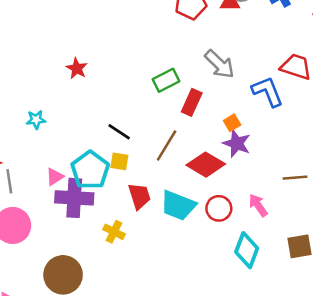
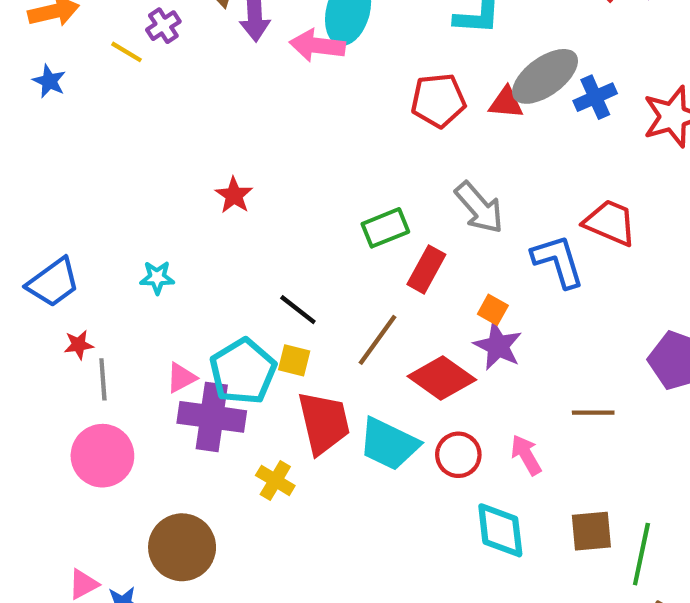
orange square: (232, 123) -> (493, 310), turned -35
red trapezoid: (139, 196) -> (324, 423), size x1.4
cyan diamond: (247, 250) -> (500, 530), turned -32

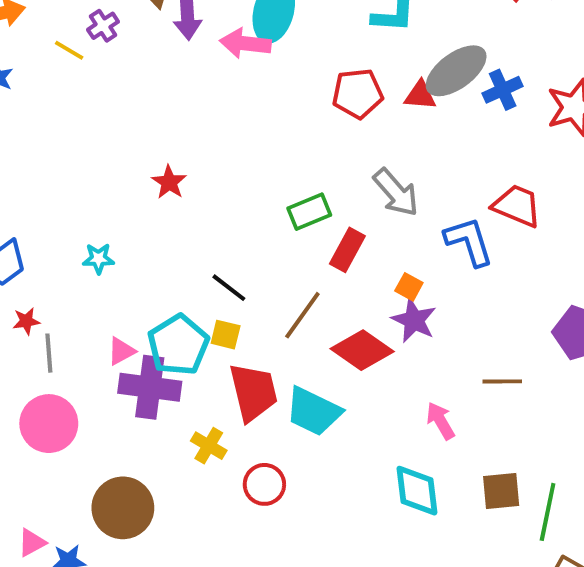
red circle: (458, 455) -> (264, 484), moved

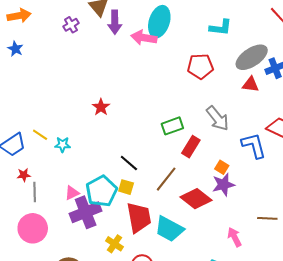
yellow line: (69, 50) -> (40, 135), moved
red triangle: (420, 95) -> (251, 84), moved
purple star: (414, 320) -> (223, 185), turned 30
purple cross: (150, 387) -> (86, 212), turned -32

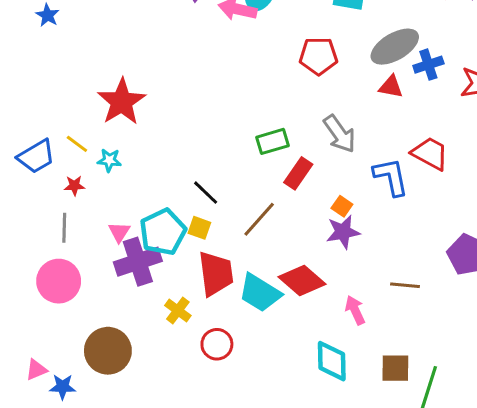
red star: (101, 107) -> (122, 102), moved, size x1.8
red star: (24, 175) -> (74, 186), moved
pink triangle: (72, 193) -> (119, 232), turned -35
red diamond: (196, 199) -> (302, 281), moved

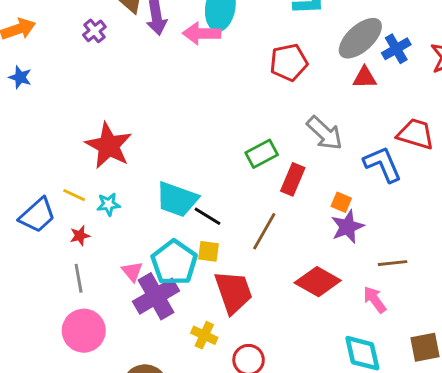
brown line: (405, 285) -> (393, 263), moved
cyan trapezoid: (260, 293) -> (177, 199), moved

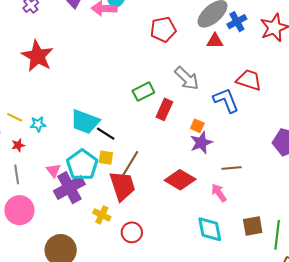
red star: (109, 146) -> (37, 56), moved
brown line: (264, 231) -> (130, 163), moved

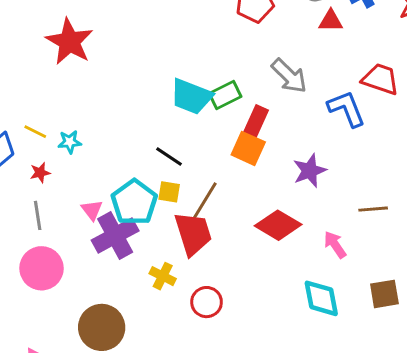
cyan trapezoid: (85, 122) -> (191, 97), moved
orange square: (197, 126) -> (248, 148), moved, size x1.6
brown line: (232, 168) -> (373, 209), moved

